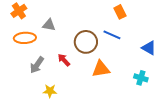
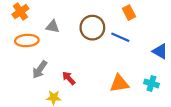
brown circle: (86, 42) -> (92, 28), moved
red arrow: (64, 60) -> (69, 78), moved
orange triangle: (101, 69) -> (119, 83), moved

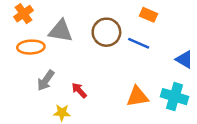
orange rectangle: (129, 13) -> (149, 15), turned -40
gray triangle: (53, 27) -> (61, 31), size x1.5
cyan cross: (151, 83) -> (175, 97), size x1.5

